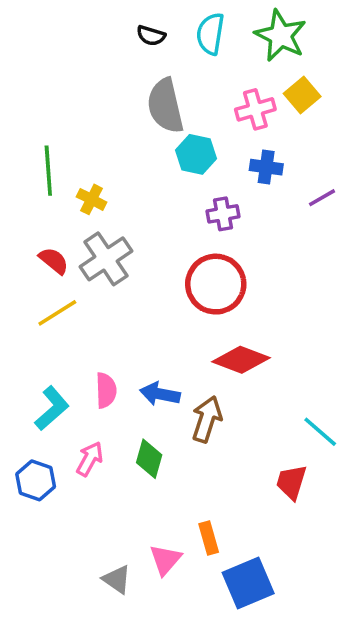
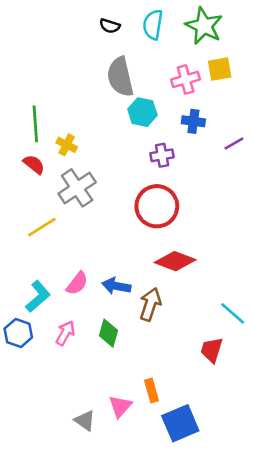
yellow square: (302, 95) -> (220, 69), turned 30
red semicircle: (54, 261) -> (34, 164), moved
pink semicircle: (106, 390) -> (77, 283), turned 40
blue hexagon: (36, 480) -> (18, 333), moved

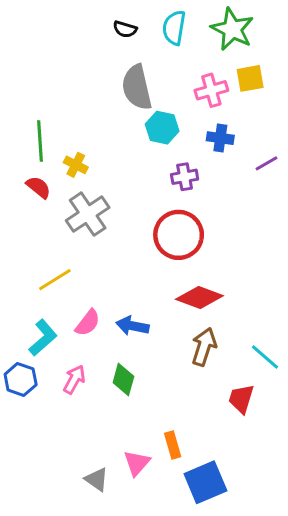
yellow line: (42, 227) -> (55, 280), moved
brown arrow: (150, 304) -> (204, 347), moved

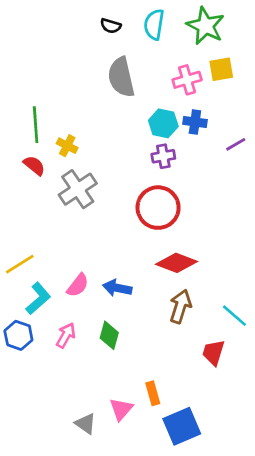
cyan hexagon: (162, 128) -> (163, 123), moved
yellow line: (55, 280) -> (20, 264), moved

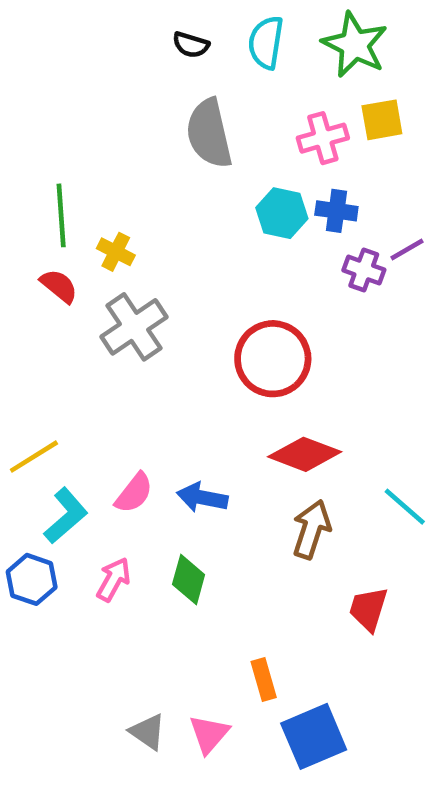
purple cross: (163, 156) -> (364, 270), moved, turned 30
cyan line: (234, 316) -> (405, 507), moved
pink triangle: (121, 409) -> (209, 734), moved

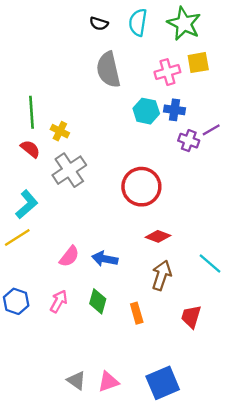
red diamond: (305, 454) -> (158, 236), size x0.7
cyan L-shape: (66, 516) -> (27, 204), moved
orange rectangle: (264, 680) -> (137, 313), moved
pink triangle: (209, 734) -> (108, 382), turned 30

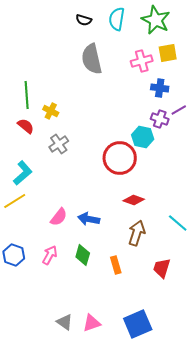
blue cross: (175, 110) -> (160, 88), moved
cyan hexagon: (146, 111) -> (143, 137), moved
gray cross: (69, 170) -> (59, 144), size x0.7

